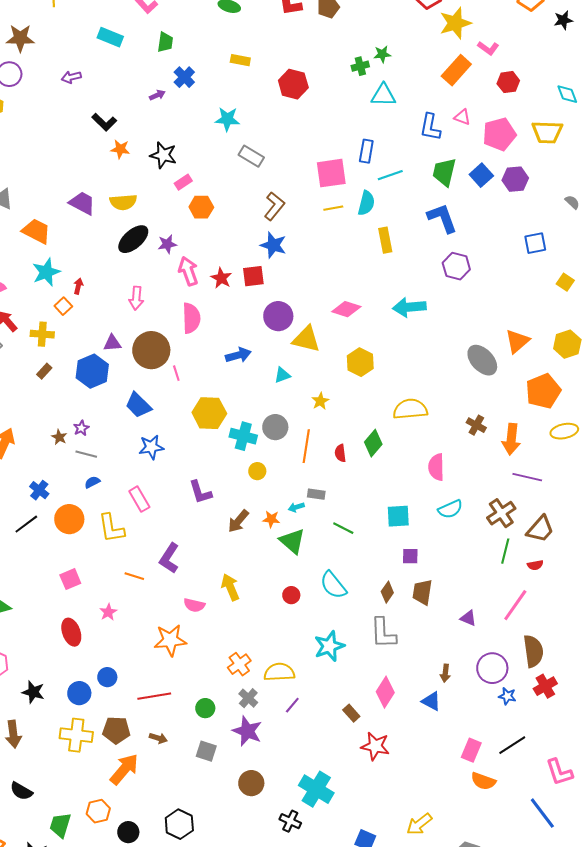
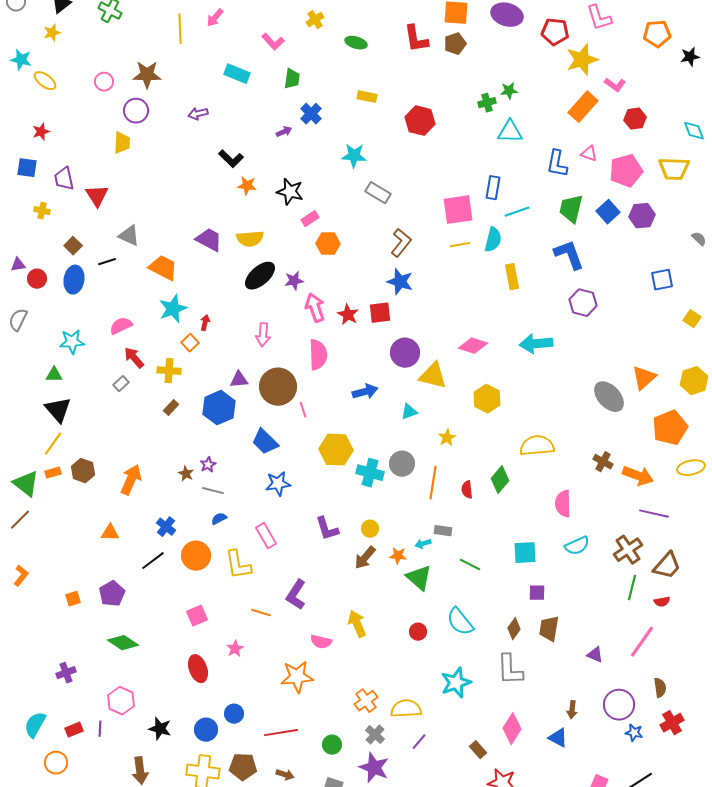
orange arrow: (511, 439) -> (638, 476), turned -76
yellow circle: (257, 471) -> (370, 529), moved
brown semicircle: (533, 651) -> (660, 688), size x0.6

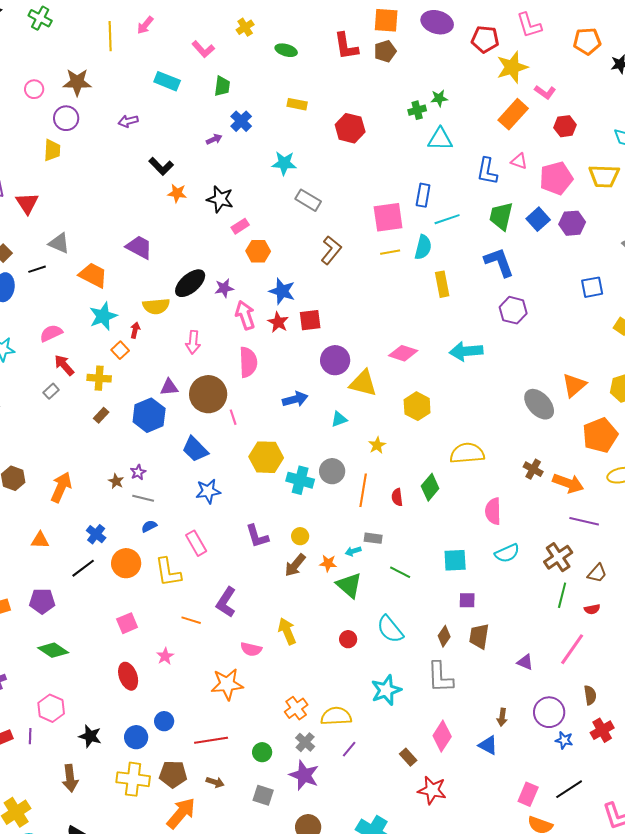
yellow semicircle: (250, 239) -> (156, 306), moved
blue star: (400, 282) -> (282, 291), moved
brown trapezoid: (667, 566) -> (597, 573), size x0.7
purple pentagon: (112, 594) -> (42, 601), turned 30

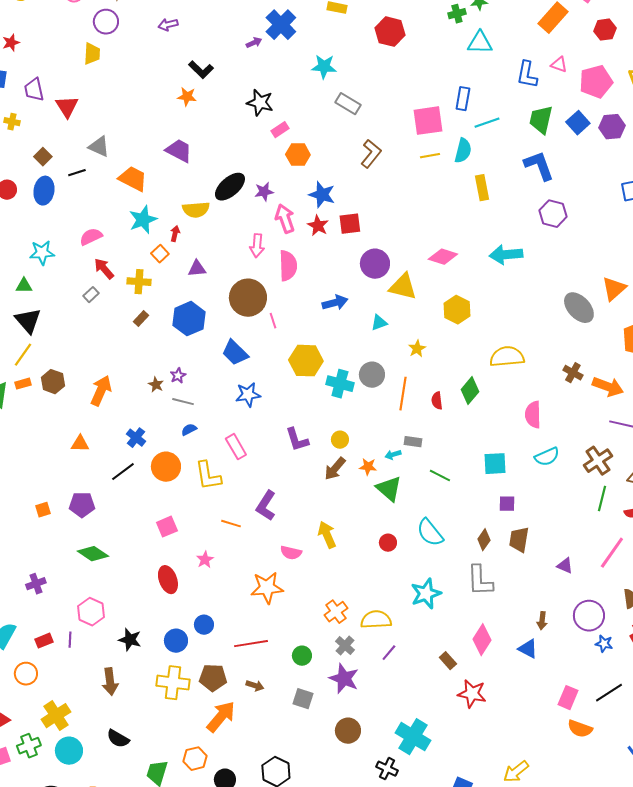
blue cross: (241, 121) -> (281, 25), size x1.4
orange star: (177, 193) -> (187, 97), moved
pink arrow: (193, 342) -> (257, 246), moved
purple triangle: (169, 387) -> (197, 269), moved

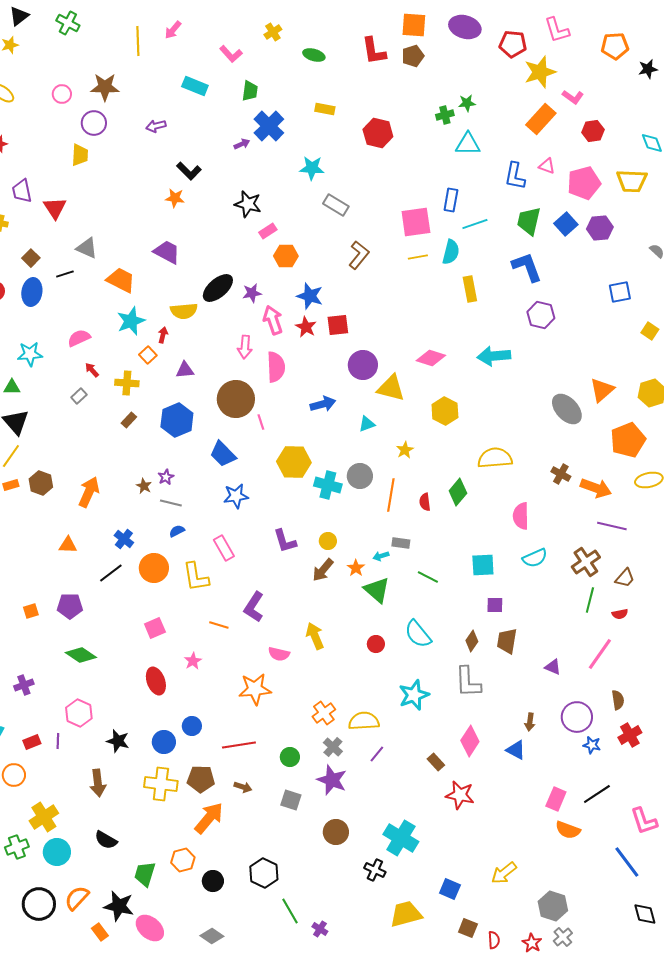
red arrow: (104, 269) -> (92, 370), size x0.7
orange star: (368, 467) -> (356, 568), turned 30

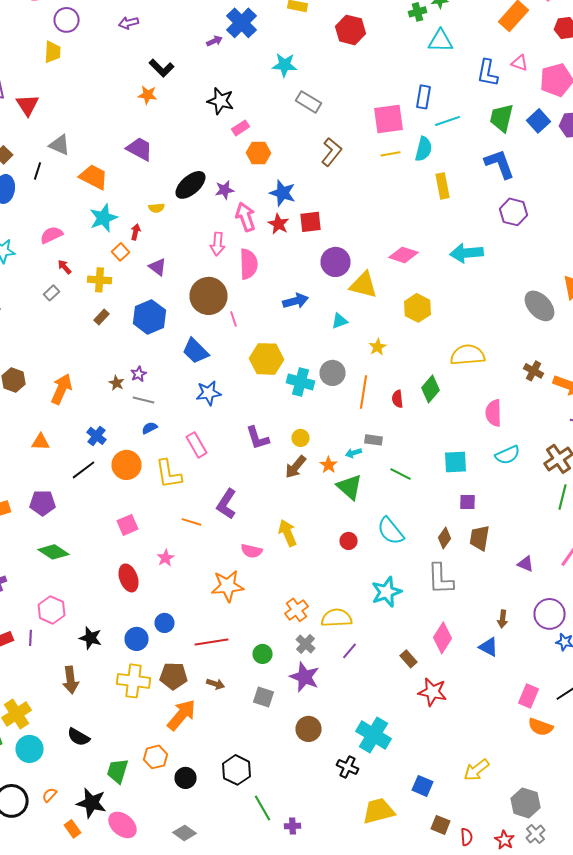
black line: (65, 274) -> (38, 171), turned -54
yellow semicircle: (184, 311) -> (156, 208), size x0.6
purple triangle: (185, 370) -> (158, 267), turned 42
orange semicircle: (77, 898) -> (50, 795), size x0.6
purple cross: (320, 929) -> (292, 826), turned -35

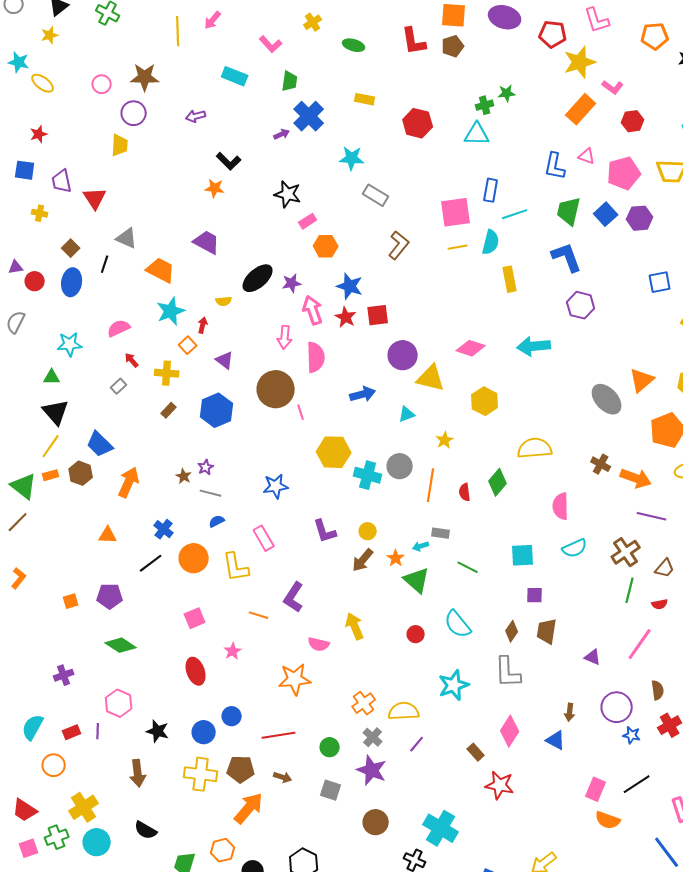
cyan triangle: (440, 41) -> (477, 134), moved
blue trapezoid: (196, 351) -> (100, 444), moved

